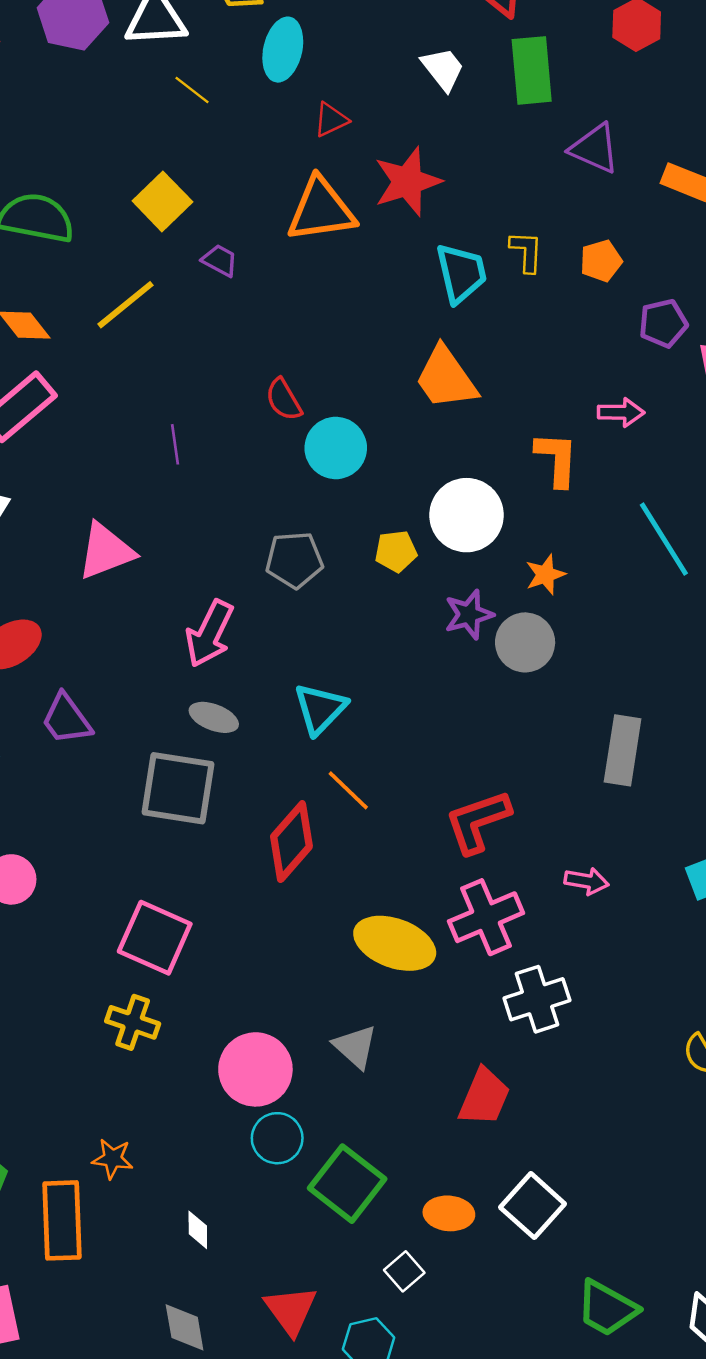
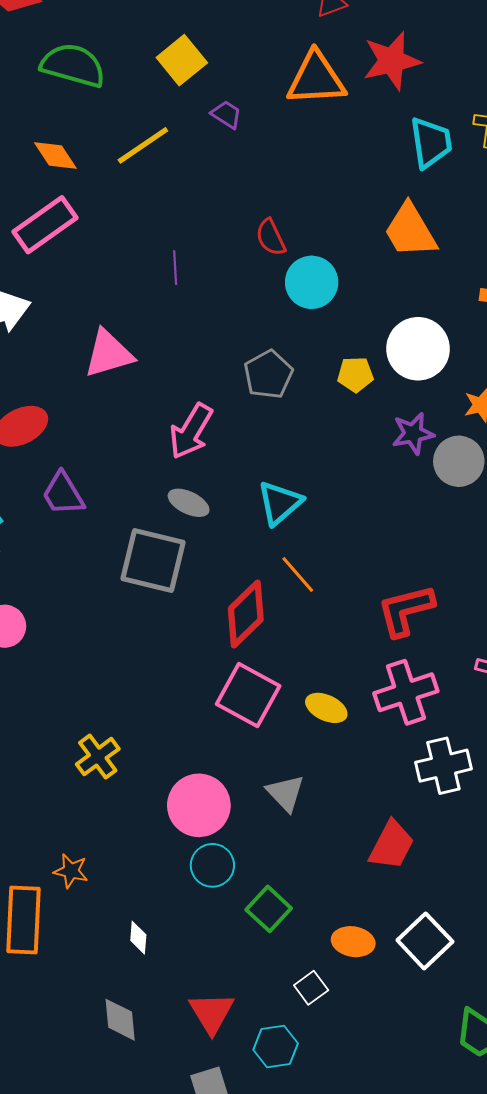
gray pentagon: (294, 560) -> (268, 374), turned -30
pink square: (155, 938) -> (248, 695), moved
yellow ellipse: (395, 943) -> (326, 708), size x0.6
yellow cross: (133, 1022) -> (98, 757), turned 30
green square: (347, 1184) -> (269, 909), size x0.7

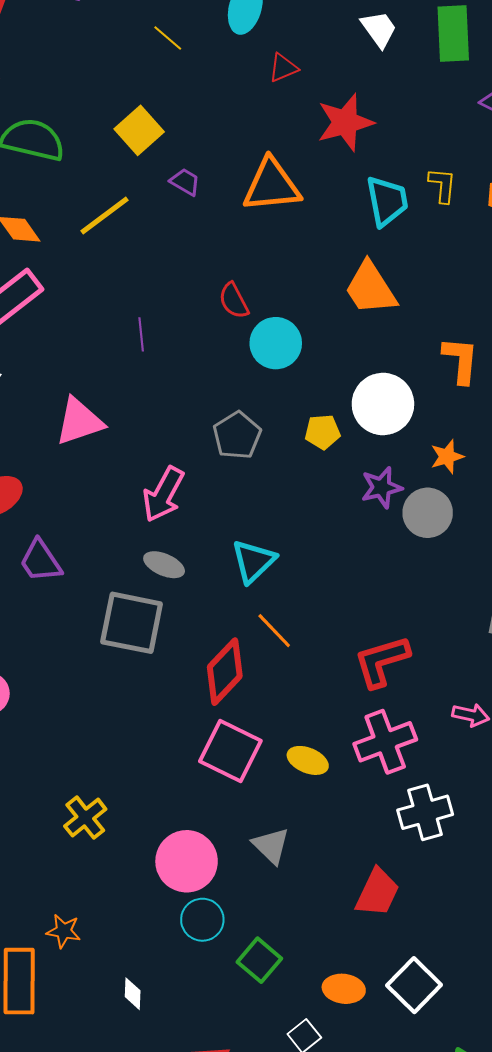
orange triangle: (316, 79) -> (272, 185), moved

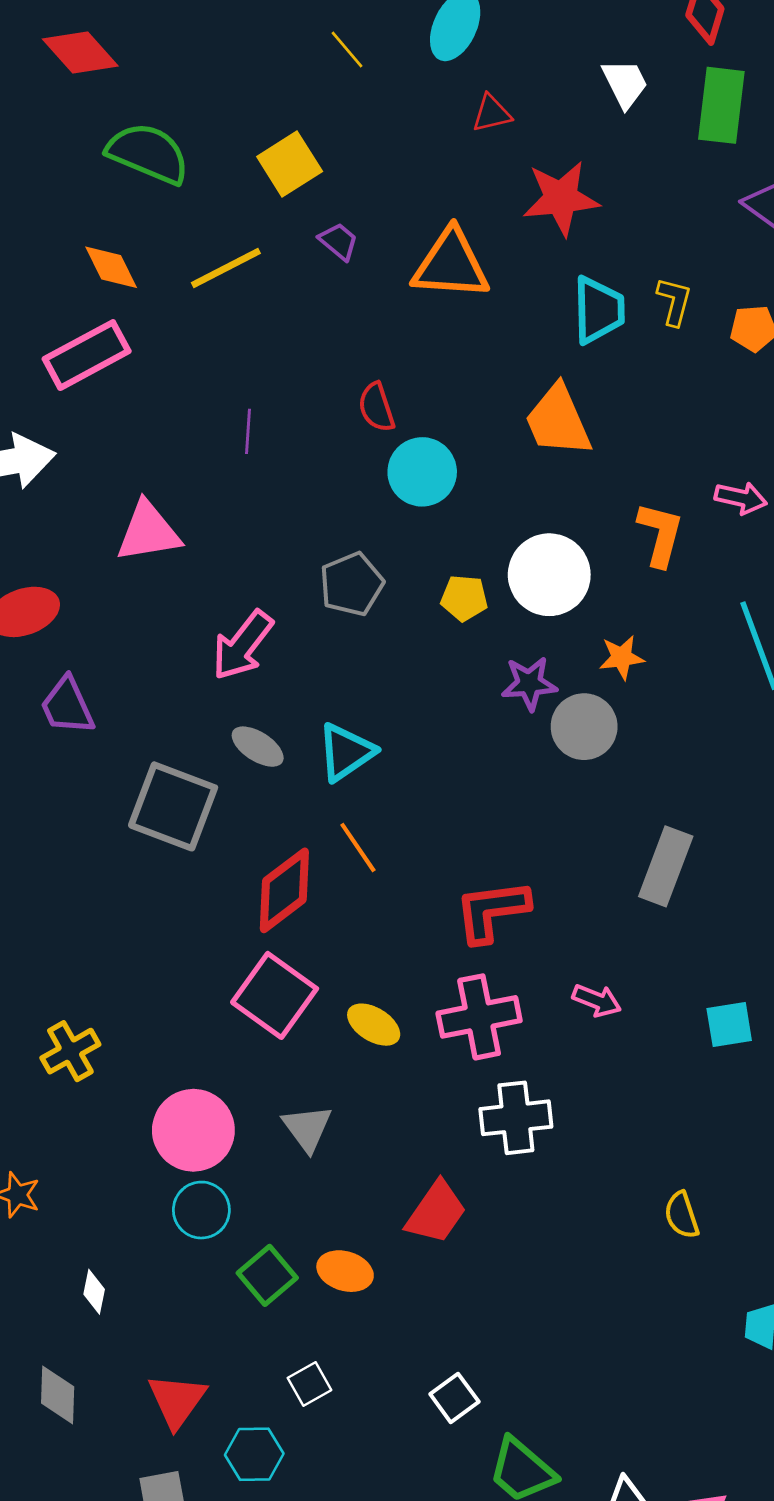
gray ellipse: (164, 565) -> (258, 747), moved
white square: (414, 985) -> (454, 1398), moved, size x0.7
orange ellipse: (344, 989) -> (345, 1271), moved

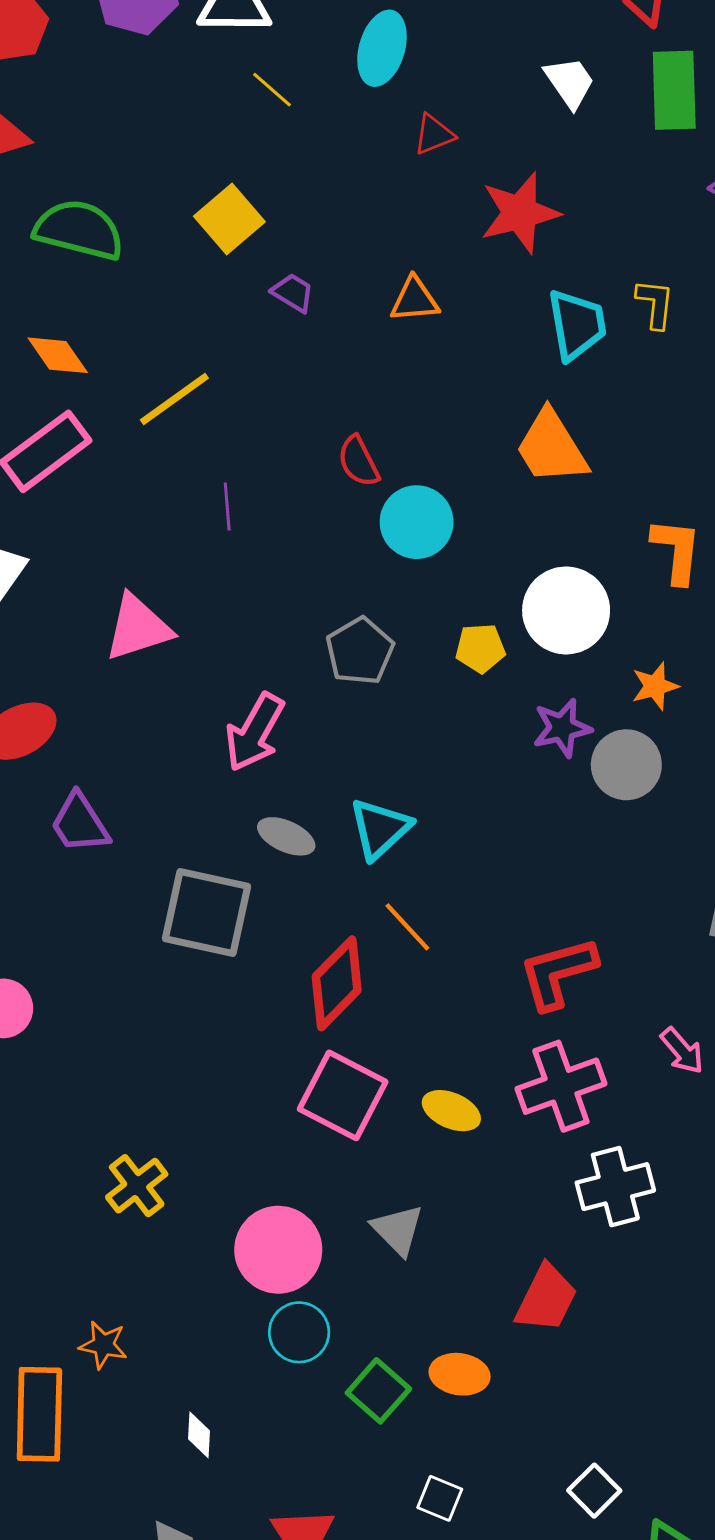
orange triangle: (451, 265) -> (415, 300), size x0.6
yellow line: (226, 268) -> (174, 399), moved
pink arrow: (597, 1001) -> (682, 1051), turned 36
white square: (310, 1384) -> (440, 1498), turned -30

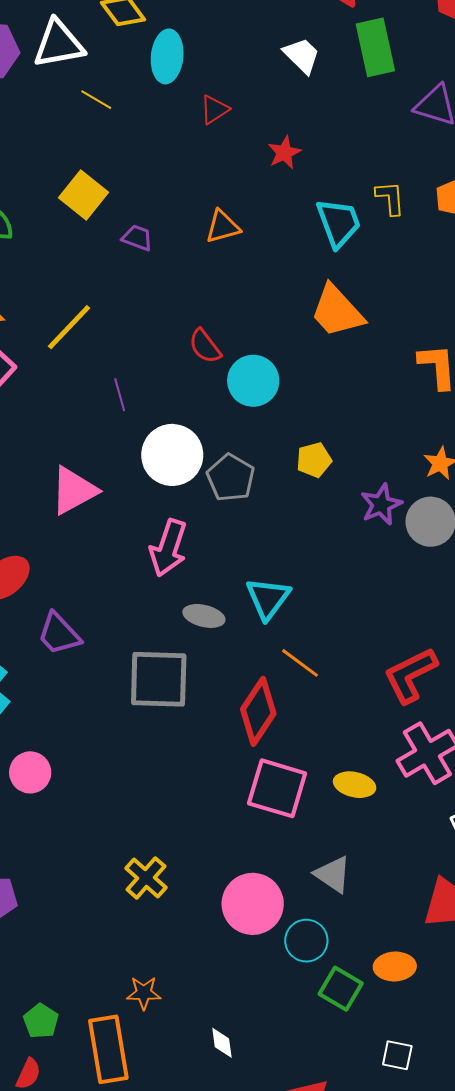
red star: (520, 213) -> (284, 153), size x0.6
white circle: (566, 610) -> (172, 455), moved
cyan circle: (299, 1332) -> (306, 941), moved

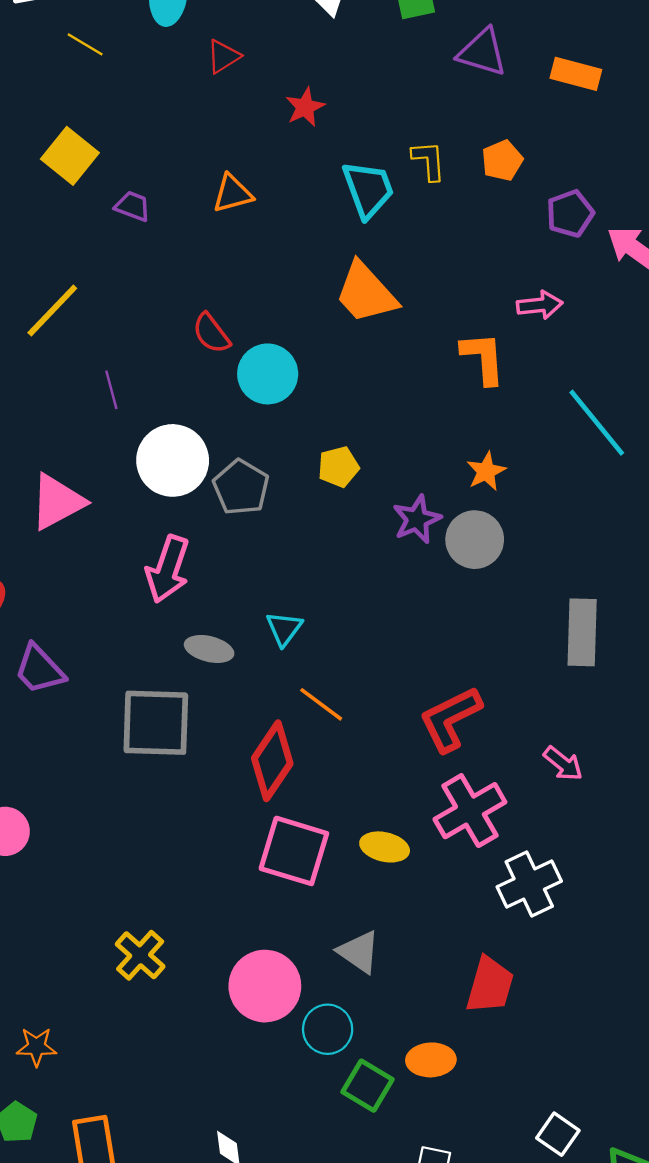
cyan triangle: (268, 598) -> (284, 629), size x0.7
orange star: (144, 993) -> (36, 1047), moved

